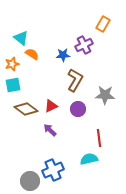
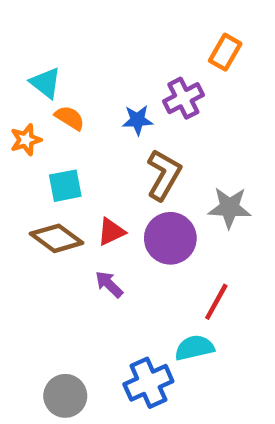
cyan square: (13, 85) -> (65, 186), moved
purple circle: (78, 109) -> (170, 238), size x1.5
red line: (99, 138) -> (216, 302), turned 36
blue cross: (53, 170) -> (148, 383), moved

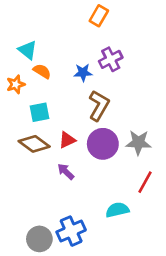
orange rectangle: (225, 52) -> (99, 16), moved
gray star: (229, 208) -> (138, 143), moved
red line: (216, 302) -> (145, 182), moved
blue cross: (148, 383) -> (71, 231), moved

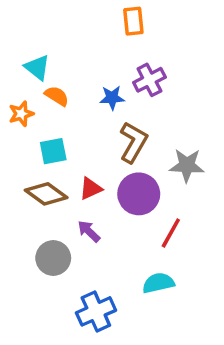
orange rectangle: (99, 16) -> (133, 21), turned -36
gray star: (138, 143) -> (187, 165), moved
red line: (145, 182) -> (171, 233), moved
gray circle: (39, 239) -> (53, 258), moved

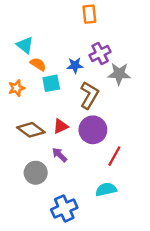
orange star: (21, 114) -> (17, 88), moved
cyan square: (53, 151) -> (51, 83), moved
gray star: (187, 165) -> (119, 74), moved

